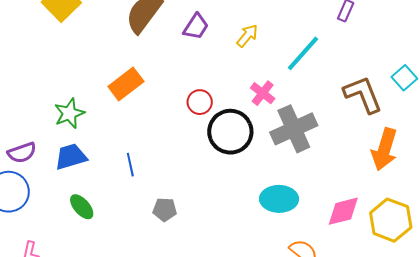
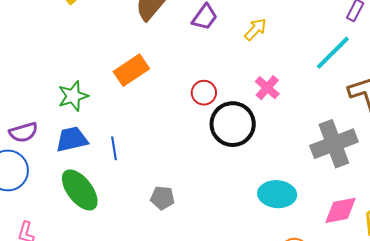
cyan line: (303, 53) -> (333, 53), moved
gray cross: (294, 129) -> (334, 144), moved
blue line: (130, 165) -> (114, 148), moved
green ellipse: (82, 207) -> (80, 190), size x1.6

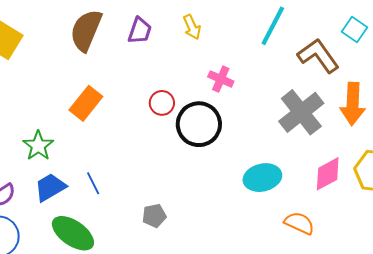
yellow arrow: (255, 29) -> (192, 27), turned 130

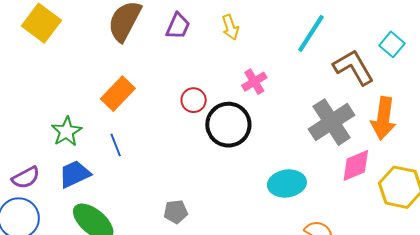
pink cross: (221, 79) -> (254, 82), turned 30
pink diamond: (328, 174) -> (356, 165), moved
blue line: (93, 183) -> (116, 145), moved

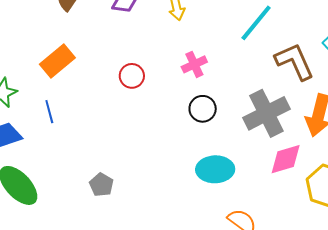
black circle: (228, 125) -> (203, 109), moved, size x0.6
gray pentagon: (176, 212) -> (101, 185), turned 30

